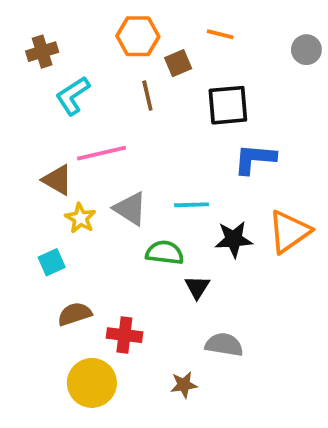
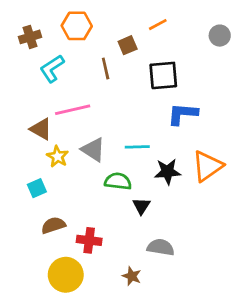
orange line: (220, 34) -> (158, 25), turned -42
orange hexagon: (138, 36) -> (77, 26), moved
brown star: (184, 385) -> (132, 276), turned 30

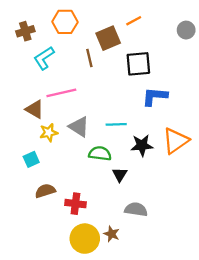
brown square: (128, 45) -> (108, 38), size x1.5
yellow star: (57, 157) -> (49, 133), turned 30
yellow circle: (66, 275) -> (85, 239), moved

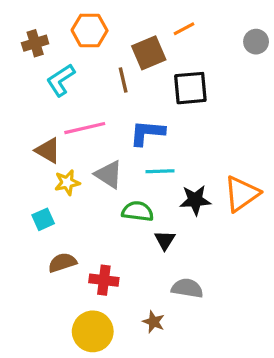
blue L-shape: (155, 96) -> (147, 133), moved
yellow circle: (85, 239) -> (93, 331), moved

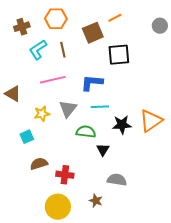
brown line: (123, 80) -> (63, 50), moved
brown triangle: (48, 150) -> (13, 94), moved
gray triangle: (109, 175) -> (68, 109), turned 36

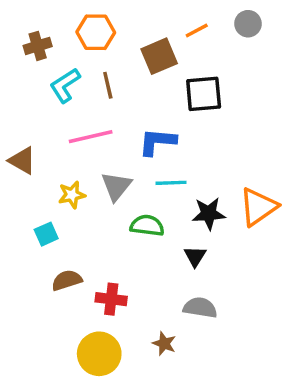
gray circle: (160, 26) -> (248, 24), moved
black triangle: (103, 150) -> (195, 256), moved

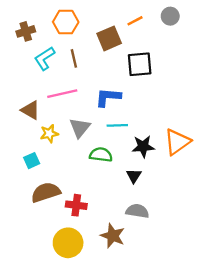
brown triangle: (22, 161) -> (30, 110), moved
brown semicircle: (67, 280) -> (46, 192), size x1.4
brown star: (164, 344) -> (113, 236), size x1.5

